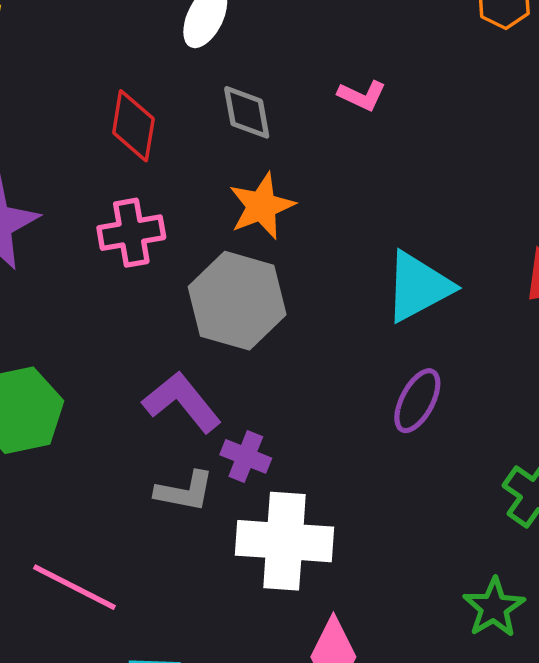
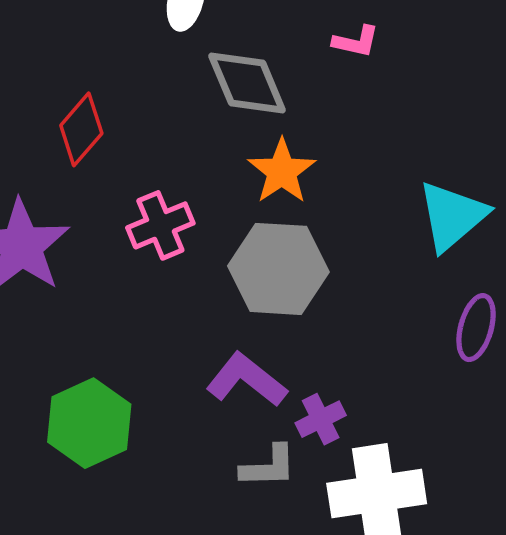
gray diamond: (247, 112) -> (247, 83), size x1.4
red diamond: (133, 126) -> (81, 129), moved, turned 44
purple cross: (246, 456) -> (321, 419), turned -36

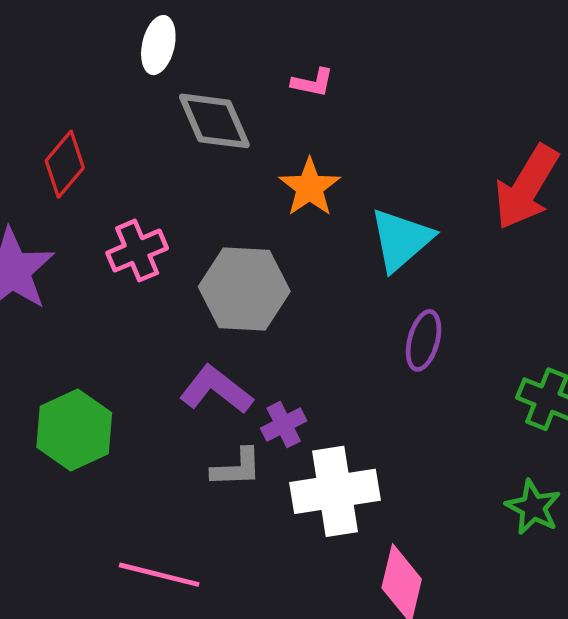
orange star: (282, 171) -> (310, 187), moved

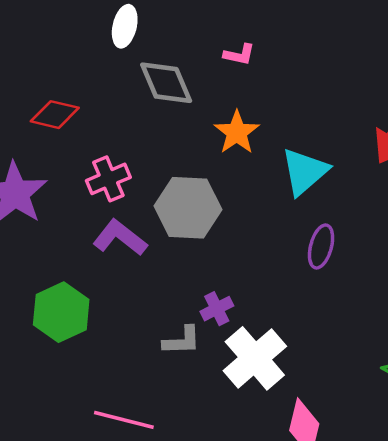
red diamond: (65, 164) -> (55, 115), turned 63
purple L-shape: (216, 390) -> (120, 238), moved
white cross: (335, 491) -> (255, 358), turned -32

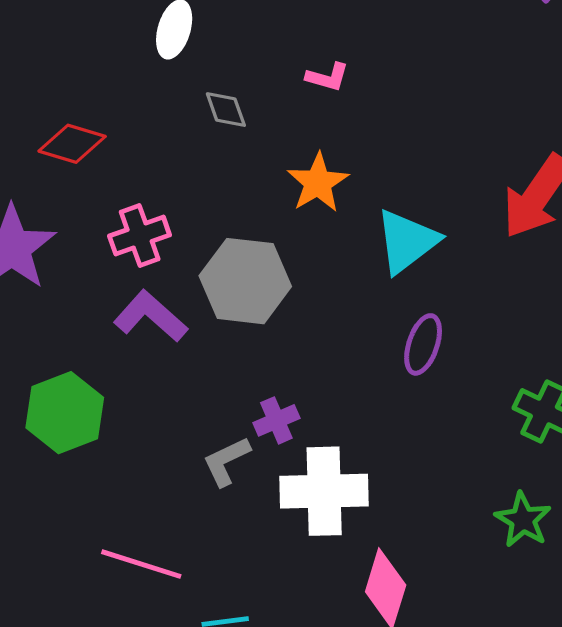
gray diamond: (166, 83) -> (226, 110), size x0.6
gray L-shape: (182, 341) -> (226, 461), turned 153
white cross: (255, 358) -> (324, 491), turned 36

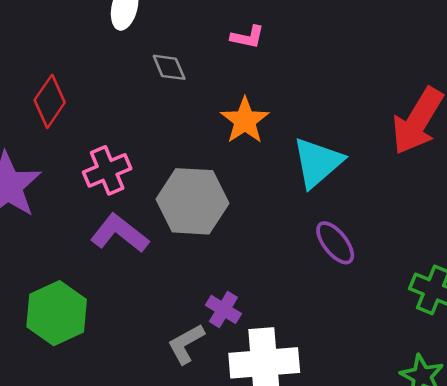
red diamond: (72, 144) -> (50, 101), turned -69
purple ellipse: (423, 344) -> (335, 243), turned -54
purple cross: (276, 420) -> (223, 309), turned -32

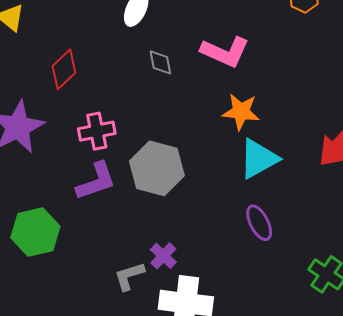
pink L-shape: (247, 37) -> (225, 52), size x1.8
orange star: (245, 120) -> (241, 112), moved, turned 30
purple L-shape: (119, 233) -> (96, 181), turned 111

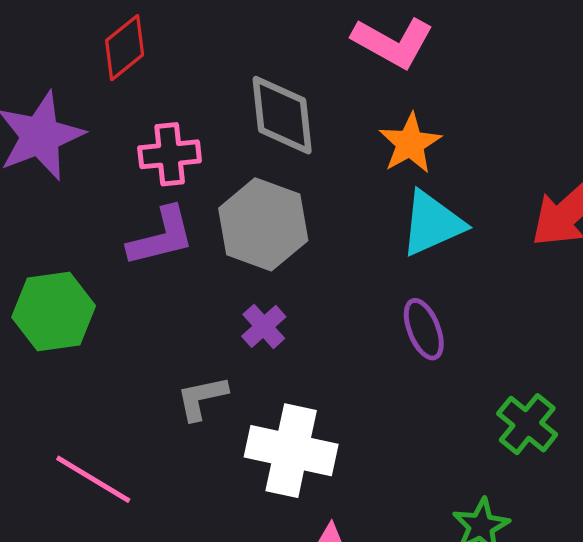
gray diamond: (160, 62) -> (282, 115), moved, size x1.8
orange star: (241, 112) -> (410, 143), turned 30
purple cross: (163, 256) -> (264, 326), moved

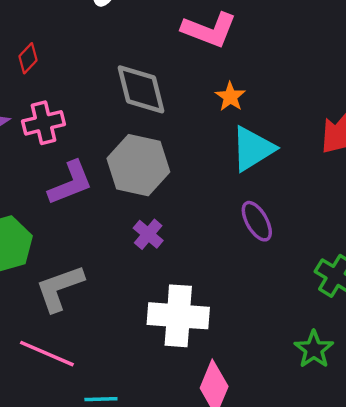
red diamond: (125, 48) -> (28, 58), size x0.7
orange star: (410, 143) -> (230, 97), size x0.7
pink cross: (170, 154) -> (44, 123), moved
gray L-shape: (202, 398) -> (60, 288), moved, size x1.4

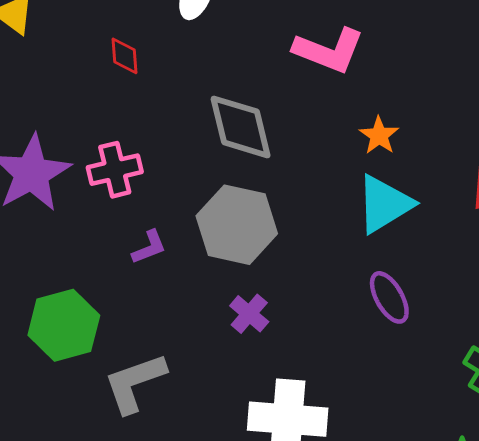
red diamond: (28, 58) -> (124, 56), moved, turned -48
orange star: (230, 97) -> (379, 135), moved
purple L-shape: (70, 183) -> (149, 247), size x0.6

